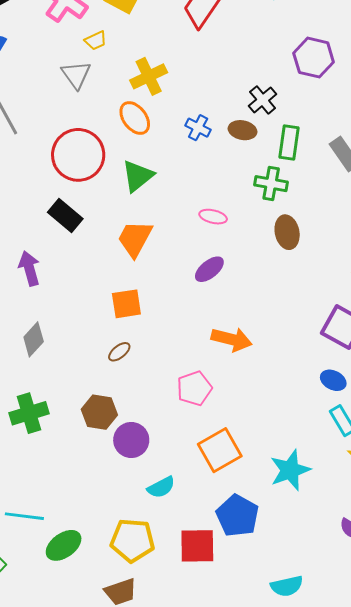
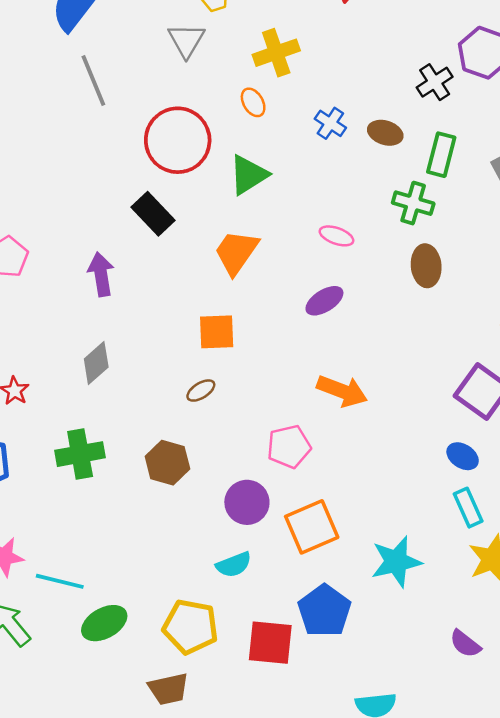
black cross: (263, 100) -> (435, 82), moved
orange ellipse: (135, 118) -> (253, 102), size x0.7
purple circle: (131, 440) -> (247, 502), moved

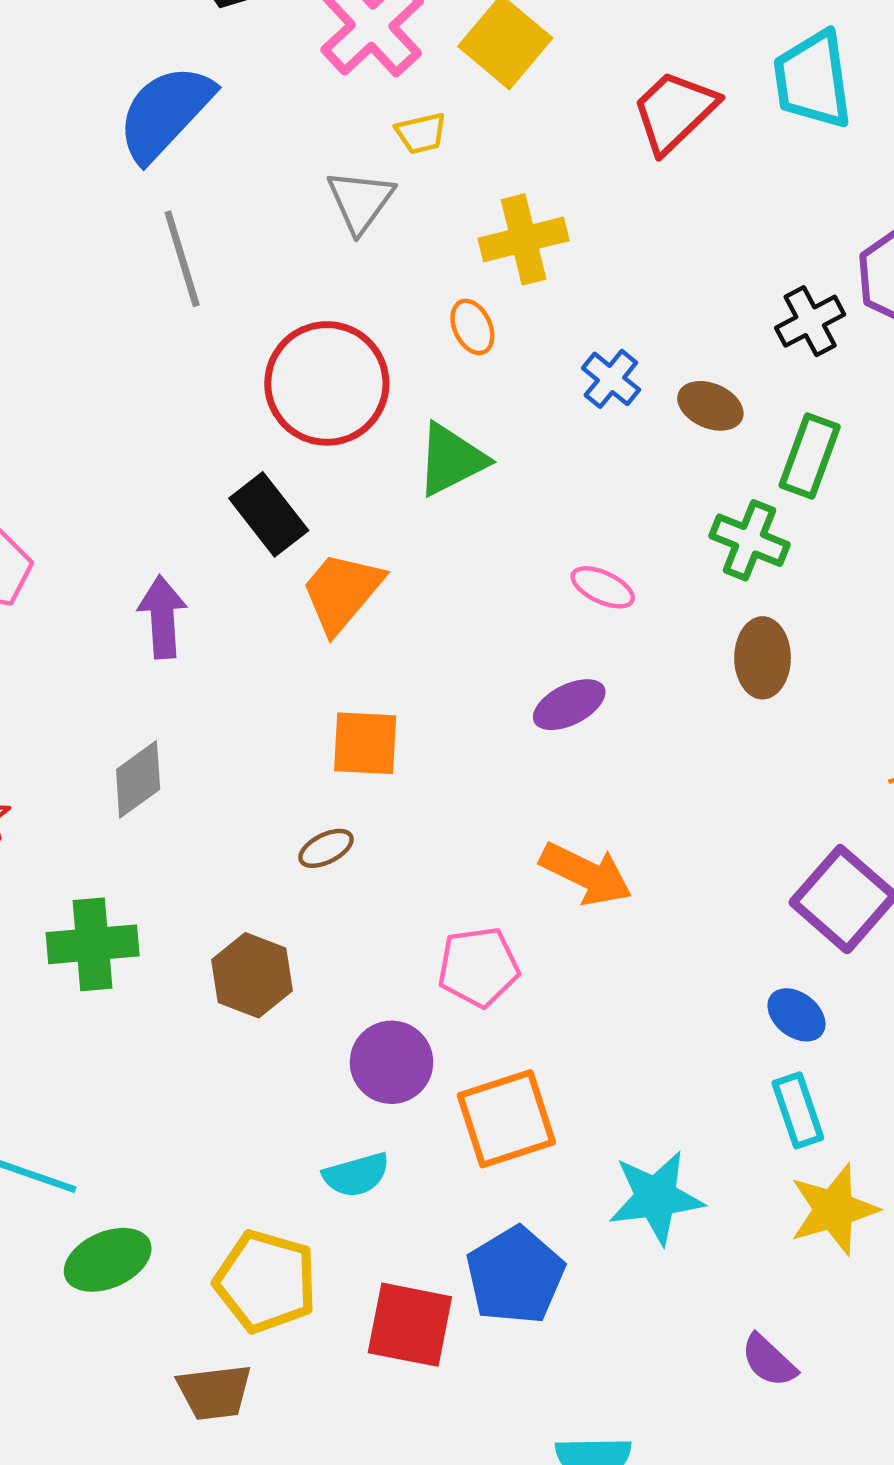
orange trapezoid: (236, 252) -> (342, 592), moved

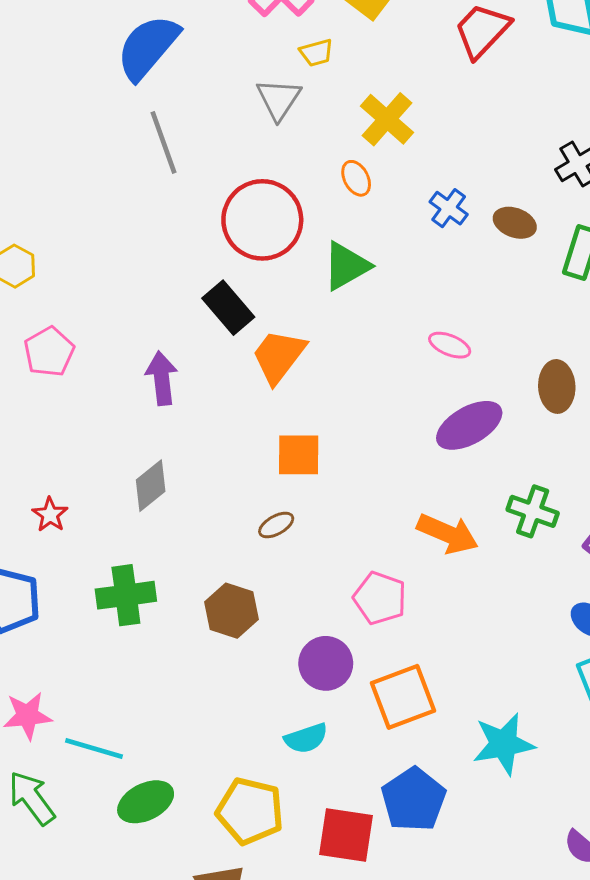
yellow cross: (524, 239) -> (387, 119), turned -32
green cross: (750, 540) -> (533, 511), moved
purple ellipse: (569, 705) -> (469, 425), moved, size x1.4
pink pentagon: (478, 967) -> (380, 598), turned 30

